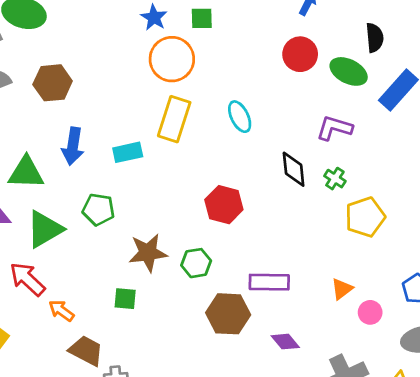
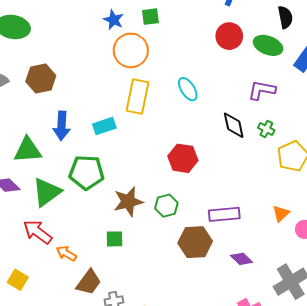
green pentagon: (98, 209) -> (87, 172), size x1.4
brown trapezoid: (86, 351) -> (89, 282), turned 104

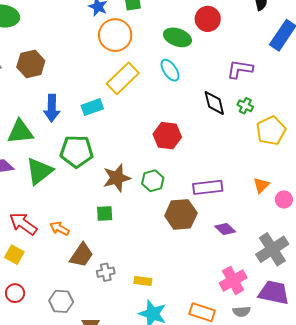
green ellipse: (268, 45) -> (177, 37), moved
yellow rectangle: (138, 97) -> (123, 78), turned 36
red arrow: (38, 232) -> (23, 224), moved

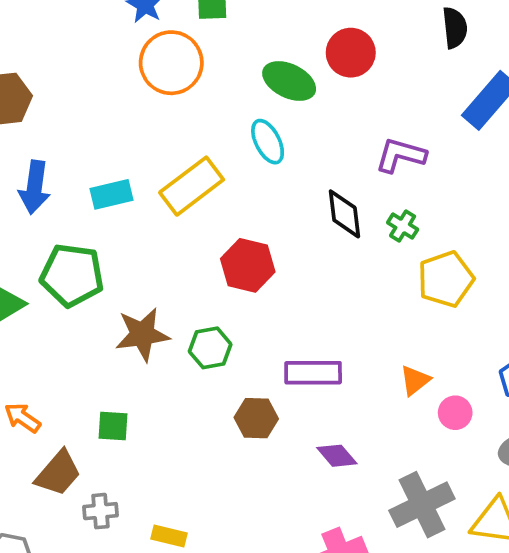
yellow rectangle: (123, 78) -> (192, 186), moved
green square: (105, 214) -> (113, 426), moved
brown hexagon: (181, 214) -> (256, 418), size x0.7

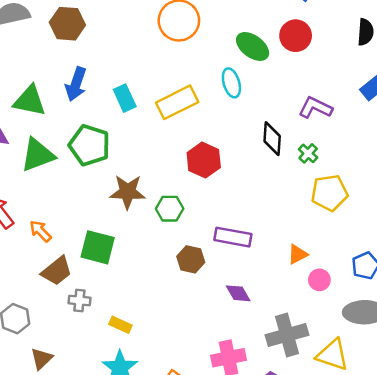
cyan rectangle: (112, 194) -> (125, 98), turned 68
green square: (113, 426) -> (98, 247), size x1.6

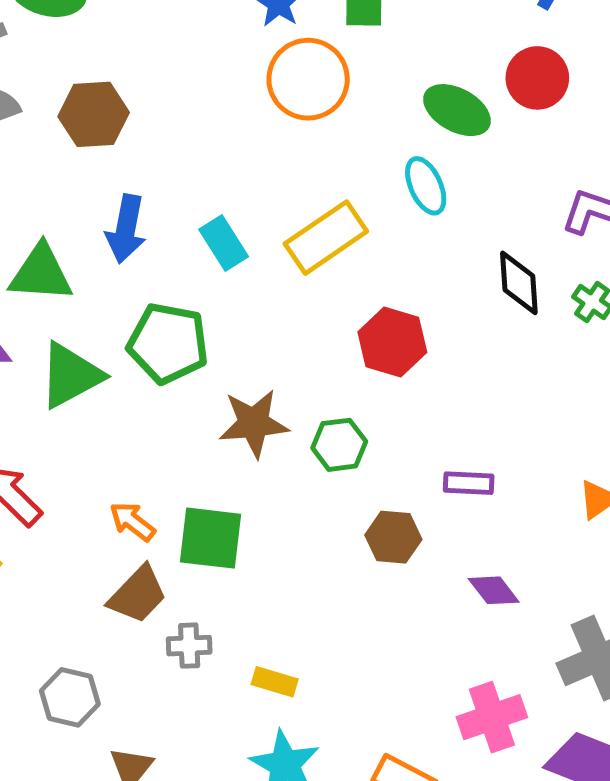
orange arrow: (40, 231) -> (132, 521), moved
purple rectangle: (233, 237) -> (469, 483), size x0.7

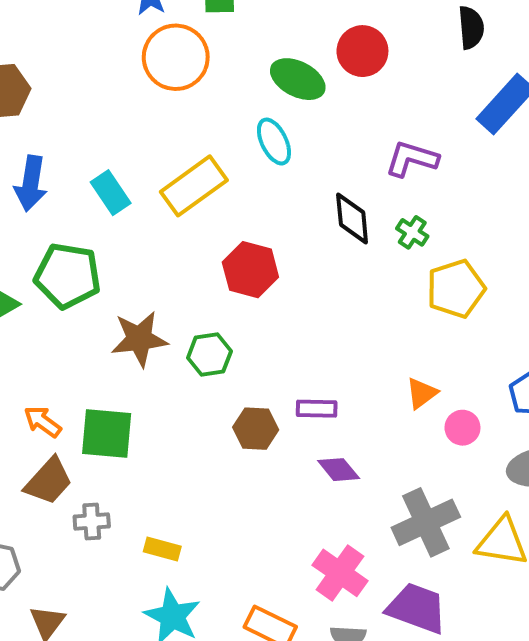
purple rectangle: (469, 483) -> (317, 409), moved
pink cross: (492, 717) -> (340, 573), turned -34

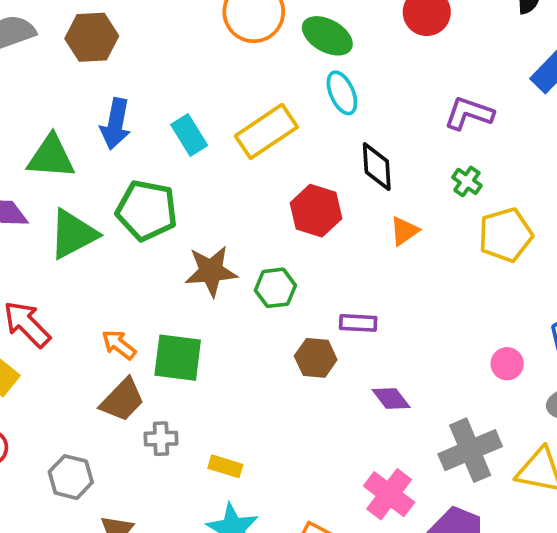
green ellipse: (298, 79) -> (327, 36), moved
black diamond: (352, 218) -> (377, 167), moved
orange triangle: (422, 393) -> (404, 231), moved
purple rectangle: (317, 409) -> (358, 323), moved

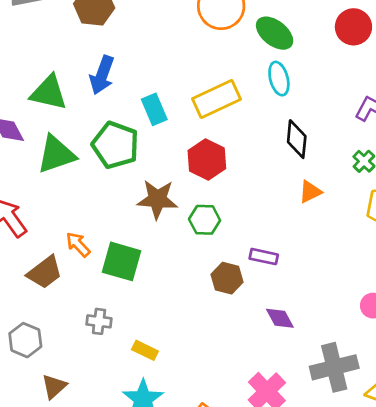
cyan rectangle: (189, 135) -> (154, 109), moved
red hexagon: (316, 211) -> (207, 160), moved
brown trapezoid: (122, 400) -> (45, 272), moved

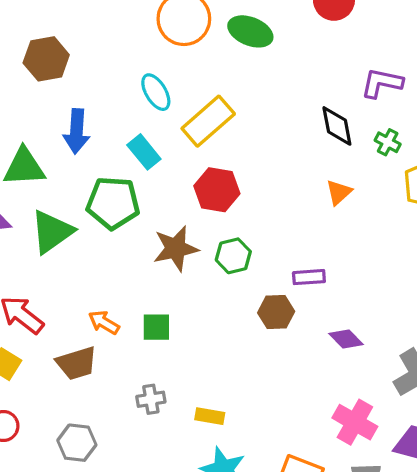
cyan ellipse: (279, 79) -> (156, 92), moved
black diamond: (297, 139) -> (337, 126), moved
green square: (121, 261) -> (156, 327), size x0.7
brown trapezoid: (45, 272) -> (77, 363), turned 36

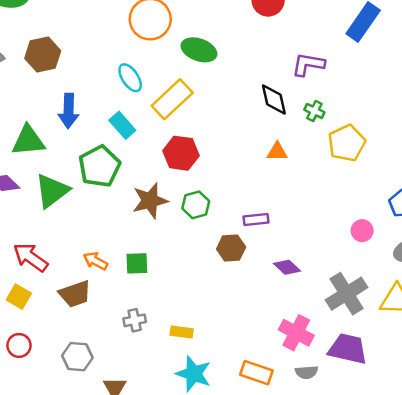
green ellipse: (250, 31) -> (199, 50), moved
orange triangle: (339, 192) -> (277, 152), turned 45
green pentagon: (113, 203) -> (99, 166), turned -30

